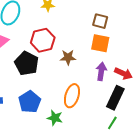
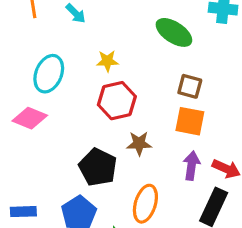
red hexagon: (43, 40) -> (117, 101), moved
black pentagon: (27, 63) -> (98, 167), moved

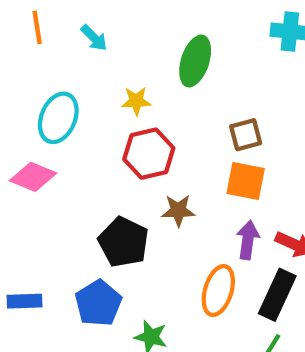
green ellipse: (174, 32) -> (195, 61), moved, turned 75
brown square: (190, 86) -> (246, 135), turned -30
orange ellipse: (145, 204) -> (218, 291), moved

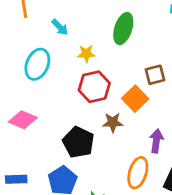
cyan arrow: (94, 38) -> (60, 27), moved
pink diamond: (33, 177) -> (23, 120), moved
orange square: (246, 181) -> (135, 99), moved, turned 35

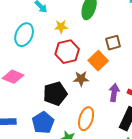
black pentagon: (78, 142) -> (55, 94), turned 30
orange ellipse: (138, 173) -> (86, 119), moved

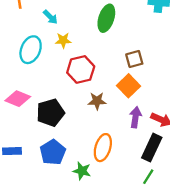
yellow star: (61, 27) -> (63, 40), moved
orange square: (98, 61) -> (128, 86), moved
black pentagon: (55, 94) -> (50, 113), moved

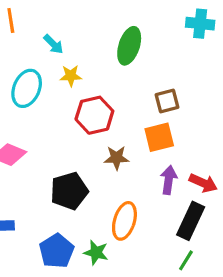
orange square: (128, 86) -> (159, 137), turned 30
black pentagon: (50, 113) -> (69, 191), moved
blue pentagon: (53, 152) -> (57, 251), moved

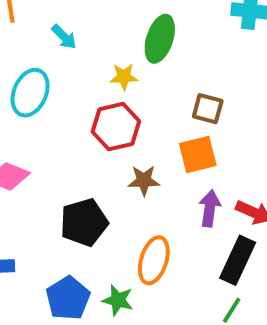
yellow star: (71, 76) -> (124, 77), moved
brown square: (167, 101) -> (208, 109), turned 30

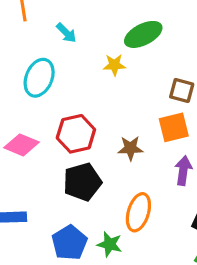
green ellipse: (160, 39) -> (143, 34), turned 45
red hexagon: (116, 127) -> (76, 134), moved

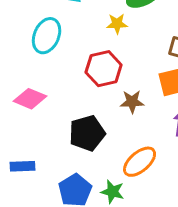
red hexagon: (76, 134) -> (104, 69), moved
orange ellipse: (138, 212) -> (140, 162), turned 32

